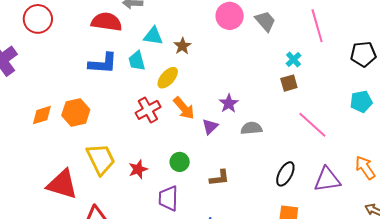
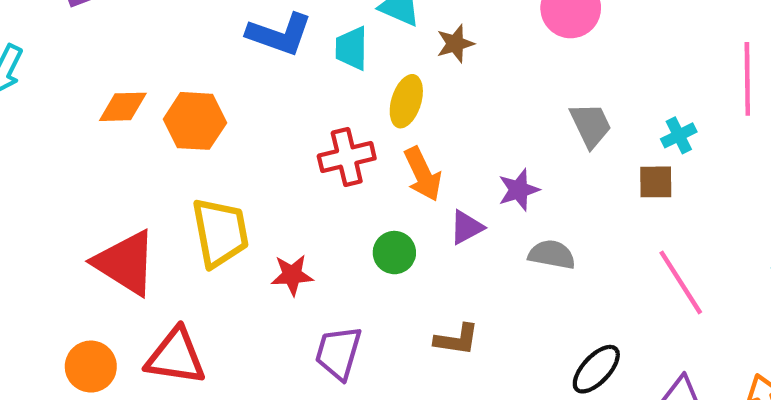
gray trapezoid: (265, 21) -> (591, 125), moved
yellow ellipse: (168, 78) -> (406, 101), turned -40
green circle: (180, 162) -> (394, 253), moved

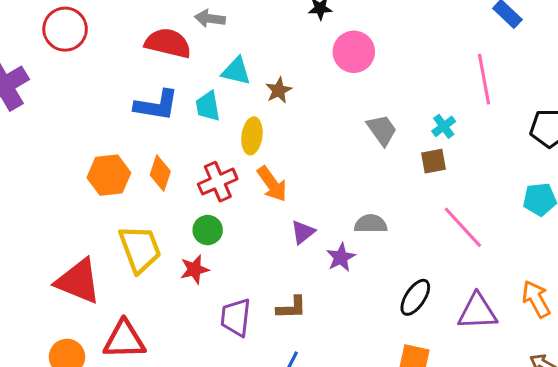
orange diamond: (123, 107) -> (160, 173), moved, turned -60
purple star: (519, 190) -> (341, 257), moved
purple triangle: (466, 227) -> (303, 232), moved
green circle: (394, 253) -> (208, 230), moved
brown L-shape: (457, 340) -> (292, 308), moved

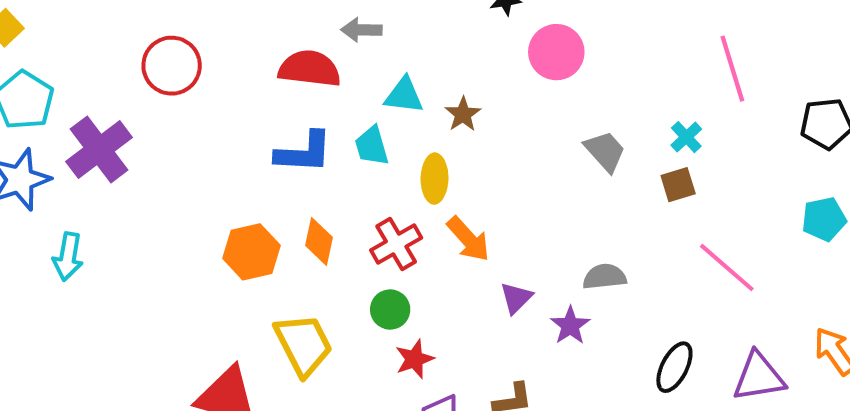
red star: (194, 269) -> (415, 359), moved

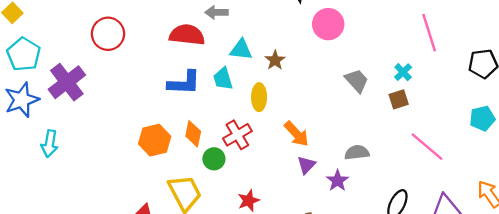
orange arrow: (468, 239) -> (296, 134), moved
green circle: (390, 310) -> (214, 159), moved

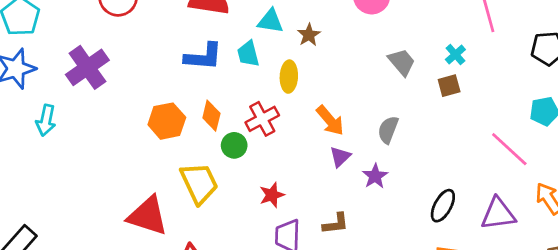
purple cross: (67, 82) -> (87, 67), moved
pink line: (427, 147) -> (509, 149), moved
gray semicircle: (357, 152) -> (388, 130), moved, turned -65

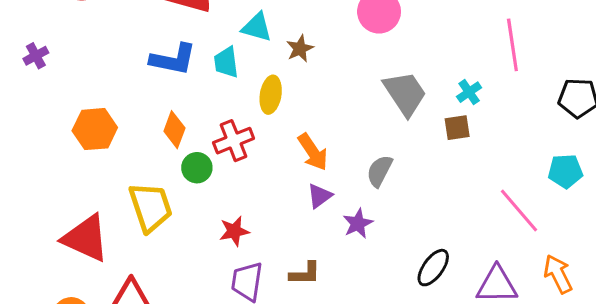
gray trapezoid: (402, 62) -> (405, 94), size x1.4
purple cross: (87, 67) -> (36, 56), size x0.5
orange hexagon: (167, 121) -> (95, 129), moved

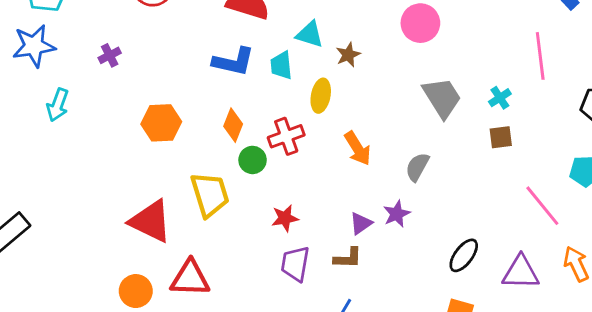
brown square: (457, 128) -> (501, 137), moved
purple triangle: (320, 196) -> (361, 223), moved

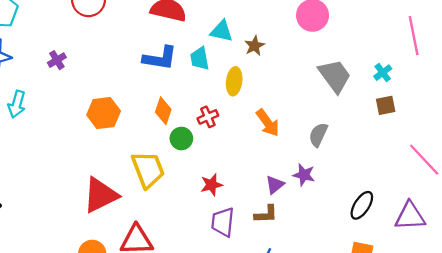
red cross: (286, 136) -> (208, 117), size x0.7
purple star: (397, 214) -> (304, 175), turned -30
red triangle: (151, 221) -> (100, 195), turned -48

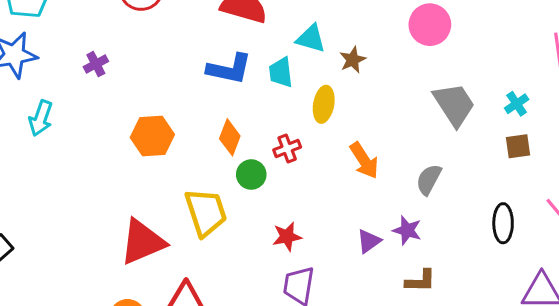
black ellipse: (362, 205) -> (503, 223), moved, turned -36
brown L-shape: (266, 214) -> (420, 281), moved

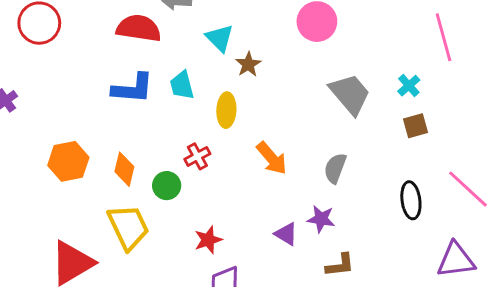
cyan triangle: (311, 39) -> (220, 38), moved, turned 36
orange diamond: (230, 137) -> (124, 169), moved
purple triangle: (369, 241) -> (286, 234), turned -45

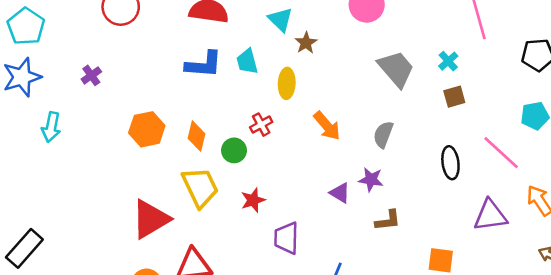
red star: (208, 240) -> (253, 200), moved

